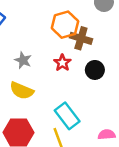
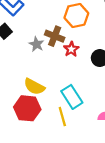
brown cross: (81, 38) -> (55, 36), moved
yellow semicircle: (22, 91) -> (34, 87), moved

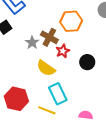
yellow semicircle: (34, 87) -> (46, 68), moved
yellow line: (62, 117) -> (47, 110), turned -60

